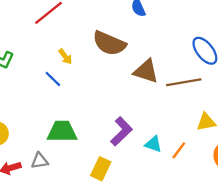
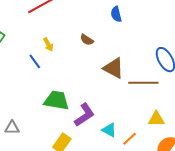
brown semicircle: (109, 43) -> (87, 40), size x0.5
green trapezoid: (62, 132) -> (57, 100), moved

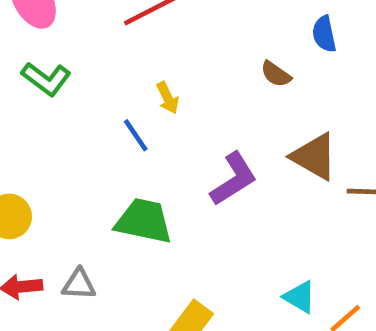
brown semicircle: (87, 40) -> (276, 74), moved
green trapezoid: (57, 100) -> (144, 221), moved
purple L-shape: (84, 115) -> (234, 179), moved

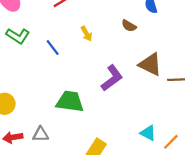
yellow arrow: (168, 98) -> (86, 34), moved
blue line: (136, 135) -> (53, 47), moved

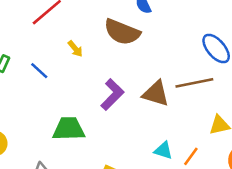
brown semicircle: (129, 26) -> (122, 32), size x2.0
brown triangle: (150, 64) -> (156, 94), moved

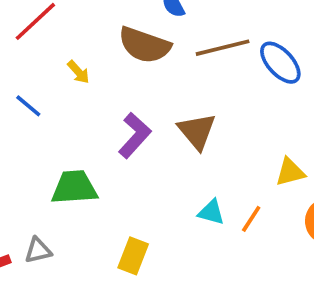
brown line: (194, 83) -> (223, 48), moved
brown triangle: (156, 94) -> (197, 131), turned 36

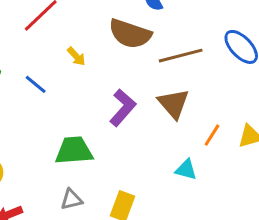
brown line: (223, 48) -> (181, 56), moved
orange line: (251, 219) -> (212, 135), moved
gray triangle: (38, 250) -> (71, 199), moved

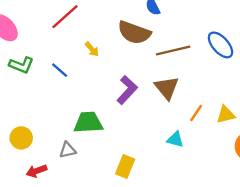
gray triangle: (71, 199) -> (68, 150), moved

